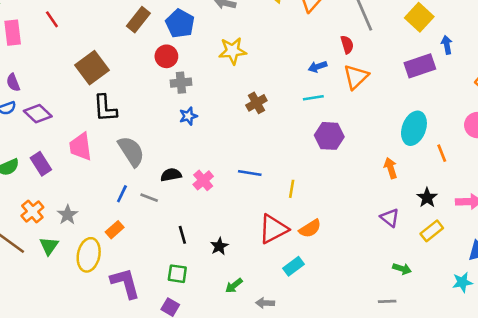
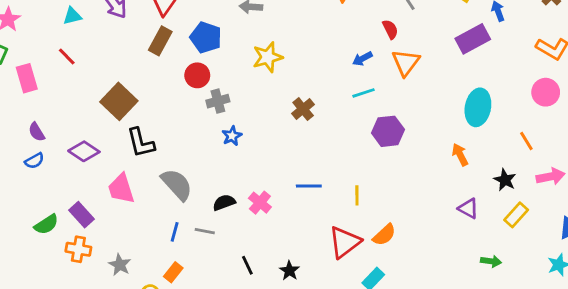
purple diamond: (38, 114) -> (84, 151), moved
orange line: (442, 153) -> (526, 141), moved
orange cross: (32, 211) -> (78, 249), moved, turned -30

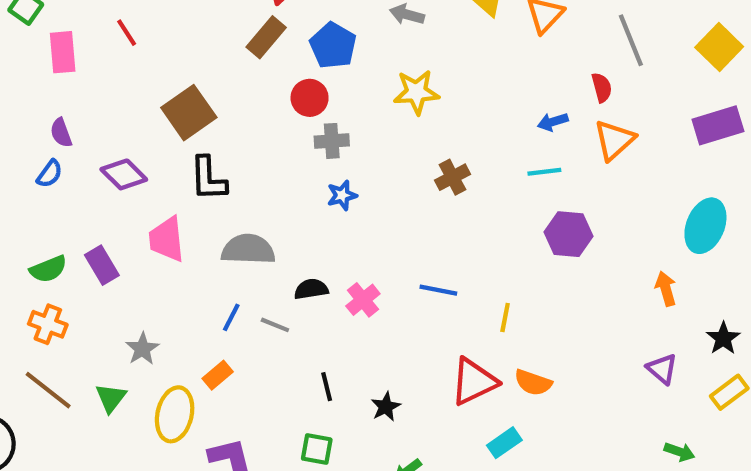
blue semicircle: (34, 161) -> (50, 174), turned -36
gray semicircle: (177, 184) -> (248, 249), turned -57
orange semicircle: (384, 235) -> (533, 383), turned 50
orange cross: (78, 249) -> (48, 324), moved

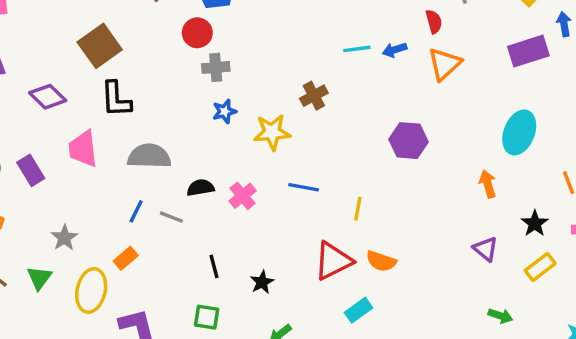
yellow star: (416, 92) -> (272, 132), moved
cyan line: (544, 172) -> (357, 49), moved

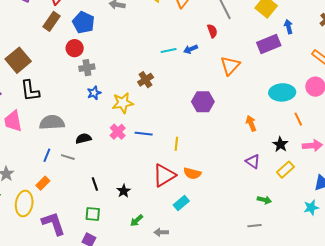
orange triangle: (445, 64) -> (230, 66), moved
cyan ellipse: (519, 132) -> (282, 92), moved, turned 70
pink cross: (243, 196) -> (118, 132), moved

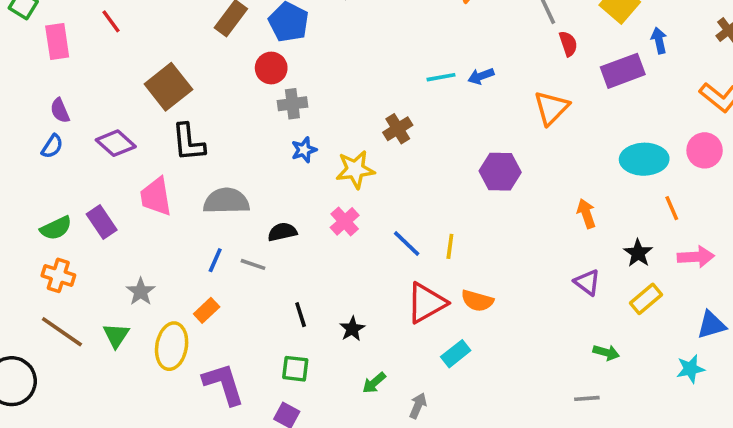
red semicircle: (212, 31) -> (568, 44), moved
blue line: (144, 134) -> (407, 244), moved, turned 36
gray arrow: (161, 232) -> (418, 406), turned 112

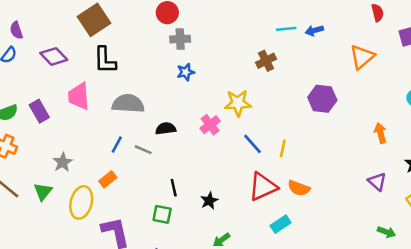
brown cross: (398, 129) -> (266, 61), moved
yellow star: (355, 170) -> (238, 103), moved
green square: (295, 369) -> (162, 214), moved

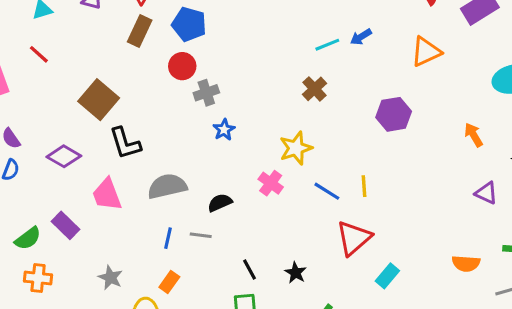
orange triangle: (362, 57) -> (426, 52), turned 32
orange semicircle: (299, 188) -> (466, 263), moved

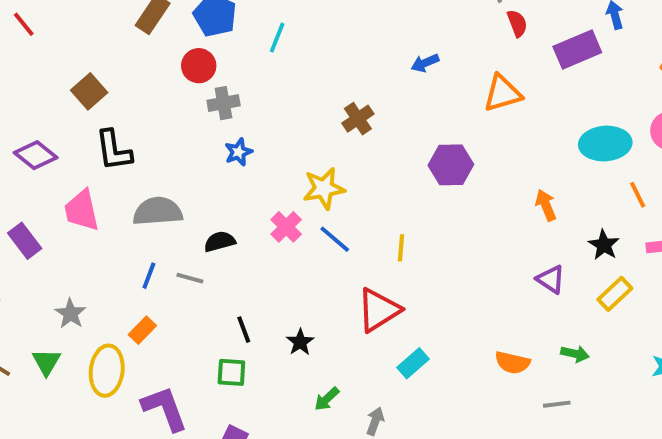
cyan line: (327, 45) -> (277, 38), moved, turned -55
brown square: (99, 100) -> (89, 91), size x0.7
blue line: (327, 191) -> (335, 239), moved

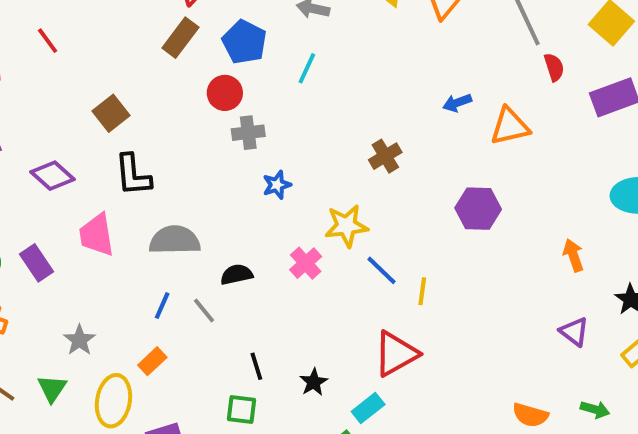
orange triangle: (503, 93) -> (510, 126), moved
blue star: (238, 152) -> (277, 185), moved
blue line: (335, 239) -> (381, 270), moved
gray line: (190, 278) -> (204, 310), turned 32
cyan rectangle: (413, 363) -> (368, 408), moved

